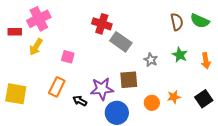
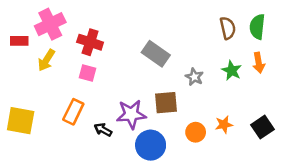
green semicircle: (200, 21) -> (257, 27), turned 72
red cross: (102, 24) -> (90, 42), moved
orange arrow: (206, 61) -> (259, 63), moved

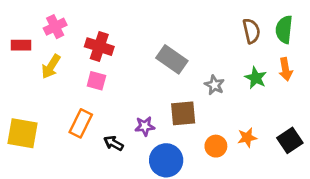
pink cross: (50, 24) -> (55, 27), size x0.7
purple star: (131, 114) -> (145, 126), size x0.6

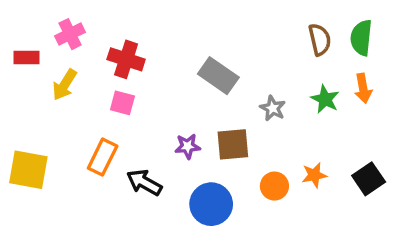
purple star: (145, 126) -> (188, 146), moved
black arrow: (113, 143) -> (144, 182), size x1.4

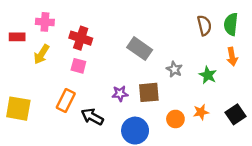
pink cross: (70, 34) -> (45, 22), turned 30
green star: (325, 99) -> (208, 75), moved

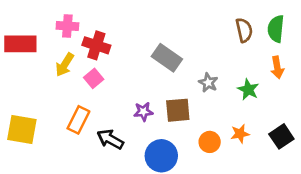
pink cross: (45, 22) -> (67, 26), moved
red rectangle: (17, 37) -> (20, 44), size x1.6
yellow arrow: (41, 54) -> (65, 65), moved
pink square: (78, 66) -> (94, 78), turned 35

